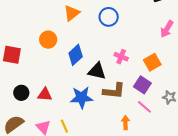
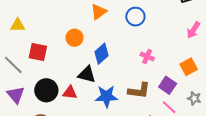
orange square: (152, 62) -> (189, 67), moved
black triangle: (97, 71) -> (87, 75), moved
black circle: (21, 93) -> (46, 90), size x1.5

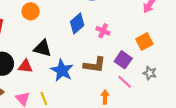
blue diamond: (102, 54) -> (77, 23), moved
blue star: (106, 96) -> (62, 70), turned 30

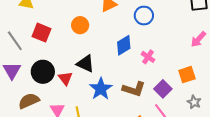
red triangle: (25, 66) -> (65, 78), turned 35
gray star: (150, 73) -> (194, 102), moved

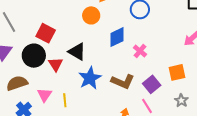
orange circle: (80, 25) -> (91, 15), moved
red square: (41, 33) -> (46, 33), moved

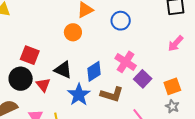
blue diamond: (117, 37) -> (94, 71), moved
pink cross: (140, 51) -> (126, 62), size x1.5
orange square: (177, 72) -> (172, 86), moved
purple square: (152, 84) -> (143, 79), moved

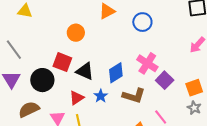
orange circle: (73, 32) -> (76, 33), moved
red square: (30, 55) -> (62, 62), moved
red triangle: (43, 85) -> (77, 98), moved, turned 35
blue star: (79, 95) -> (101, 96), size x0.6

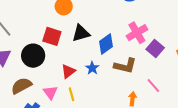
pink cross: (147, 63) -> (137, 33), turned 30
black triangle: (85, 71) -> (81, 33), moved, turned -36

